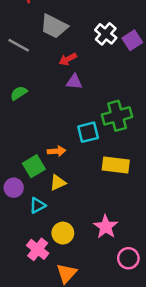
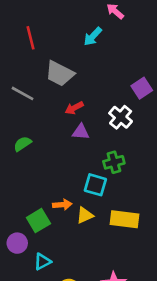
white cross: (106, 34) -> (121, 117), moved
green cross: (117, 116) -> (114, 162), moved, size x0.7
cyan square: (88, 132) -> (95, 185), turned 30
yellow triangle: (58, 183) -> (85, 215), moved

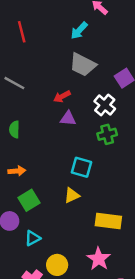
gray trapezoid: (60, 74) -> (83, 65), moved
green semicircle: (23, 144) -> (14, 129), turned -56
green cross: (114, 162) -> (107, 134), moved
orange arrow: (62, 205) -> (17, 171), moved
yellow rectangle: (125, 219) -> (108, 221), moved

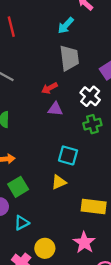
gray trapezoid: (83, 65) -> (69, 58), turned -124

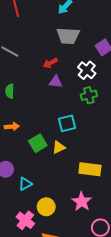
gray trapezoid: (69, 58) -> (68, 36), turned 100
cyan square: (68, 155) -> (67, 123), turned -30
green square: (18, 187) -> (38, 143), moved

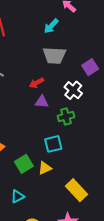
green cross: (89, 95) -> (66, 117), moved
yellow rectangle: (90, 169) -> (76, 190), turned 40
cyan triangle: (25, 184) -> (17, 196), moved

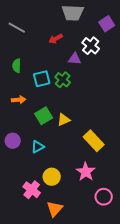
purple triangle: (42, 102) -> (75, 59), moved
green cross: (66, 117) -> (63, 80), moved, turned -35
cyan square: (53, 144) -> (42, 79), moved

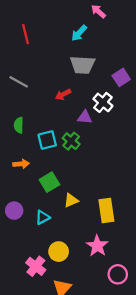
yellow triangle: (64, 120) -> (71, 200), moved
yellow rectangle: (94, 141) -> (106, 211), turned 35

